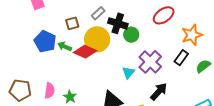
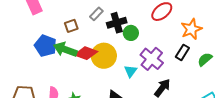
black cross: (118, 23) -> (117, 23), turned -30
yellow circle: (97, 39) -> (104, 56), moved
green arrow: (65, 46) -> (65, 49), size x1.6

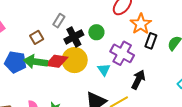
black cross: (117, 23) -> (74, 37), moved
orange star: (191, 29) -> (141, 24), moved

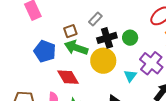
red diamond: (57, 61) -> (68, 77), moved, turned 40
green arrow: (36, 62) -> (76, 48), moved

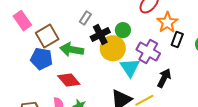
brown square: (70, 31) -> (47, 36), moved, size x1.6
yellow circle: (103, 61) -> (113, 48), moved
cyan triangle: (130, 76) -> (130, 68), size x1.5

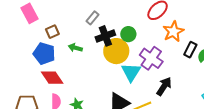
brown square: (47, 36) -> (52, 32), size x0.6
black rectangle: (177, 39) -> (190, 50), moved
green arrow: (72, 50) -> (75, 48), size x0.6
red diamond: (69, 80) -> (52, 78), moved

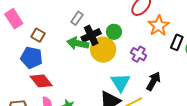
brown square: (52, 32) -> (38, 35), turned -32
green arrow: (75, 48) -> (78, 43), moved, size x1.5
purple cross: (151, 58) -> (139, 54), size x0.7
cyan triangle: (131, 72) -> (120, 82), moved

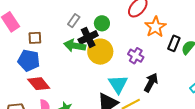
green circle: (114, 32) -> (102, 23), moved
brown square: (38, 35) -> (35, 38), turned -32

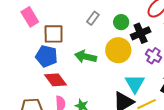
black cross: (88, 37) -> (141, 33), moved
brown square: (35, 38) -> (54, 34), size x1.5
green arrow: (75, 46) -> (86, 57), moved

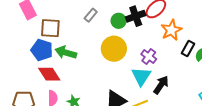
black cross: (141, 33) -> (136, 16), moved
green arrow: (86, 57) -> (66, 52), moved
cyan triangle: (135, 84) -> (141, 76), moved

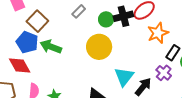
brown square: (50, 28) -> (37, 21), turned 35
purple cross: (149, 57) -> (164, 73), moved
red diamond: (49, 74) -> (20, 65), moved

